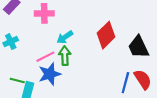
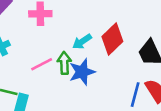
cyan arrow: (65, 37) -> (82, 42), moved
blue star: (50, 74) -> (82, 72), moved

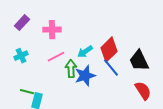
pink line: (42, 64) -> (56, 57), moved
blue line: (135, 95) -> (111, 68), moved, turned -54

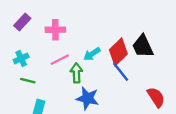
black trapezoid: (139, 61) -> (143, 46), moved
blue star: (85, 76) -> (87, 98), moved, turned 30
green line: (27, 92) -> (28, 81), moved

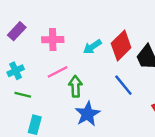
red diamond: (118, 52) -> (121, 46), moved
cyan arrow: (92, 54) -> (92, 47), moved
blue star: (87, 98) -> (87, 114), turned 30

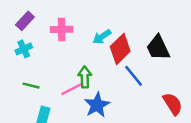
red diamond: (121, 46) -> (120, 49), moved
cyan cross: (16, 71) -> (24, 49), moved
pink line: (58, 72) -> (71, 89), moved

